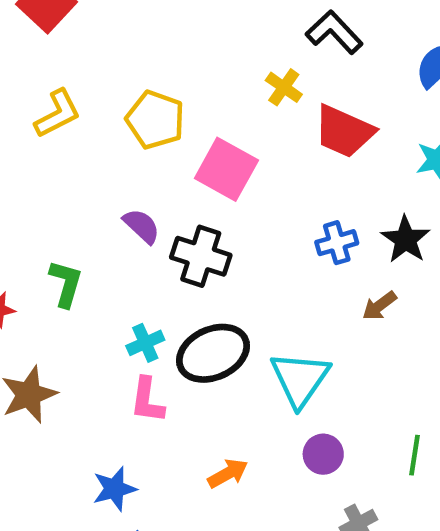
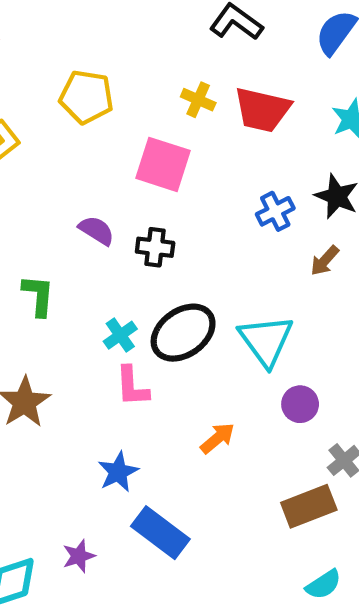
yellow cross: (284, 87) -> (198, 100), moved
yellow pentagon: (155, 120) -> (86, 97), moved
black cross: (201, 256) -> (155, 247), size x0.7

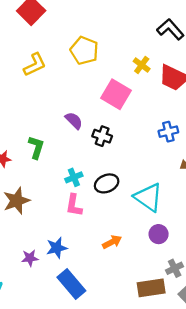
black ellipse: (183, 333) -> (107, 183), size x0.7
cyan triangle: (266, 341) -> (148, 197), turned -32
purple star: (79, 556) -> (30, 258), moved

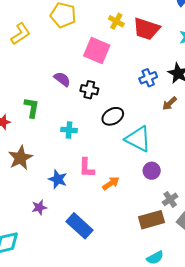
cyan cross: (74, 177) -> (69, 130), turned 35
black ellipse: (107, 183) -> (113, 116), moved
pink L-shape: (74, 205) -> (87, 168), moved
blue star: (57, 248) -> (58, 179), moved, turned -30

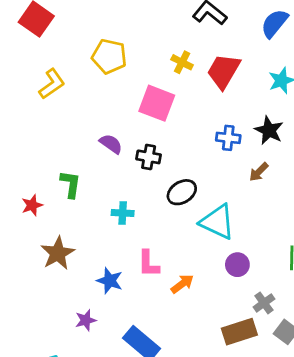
red trapezoid: (146, 29) -> (224, 71), turned 104
blue cross: (148, 78) -> (228, 138), turned 30

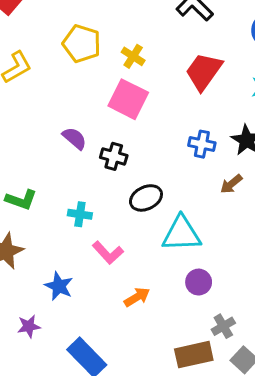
yellow cross: (182, 62) -> (133, 56), moved
green L-shape: (71, 184) -> (21, 200), moved, turned 96
cyan triangle: (217, 222) -> (181, 234), turned -33
pink L-shape: (148, 264) -> (108, 253), moved, turned -48

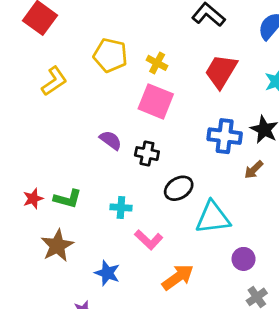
blue cross: (202, 144) -> (225, 136), size x1.4
purple circle: (199, 282) -> (244, 259), moved
orange arrow: (137, 297) -> (178, 277), size x1.4

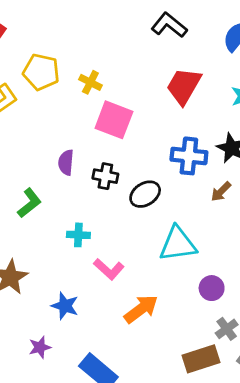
yellow pentagon: (110, 55) -> (41, 72), moved
yellow cross: (157, 63) -> (90, 82), moved
purple semicircle: (111, 140) -> (66, 162), turned -120
black ellipse: (179, 188) -> (145, 194), moved
green L-shape: (68, 199) -> (29, 203), moved, turned -52

